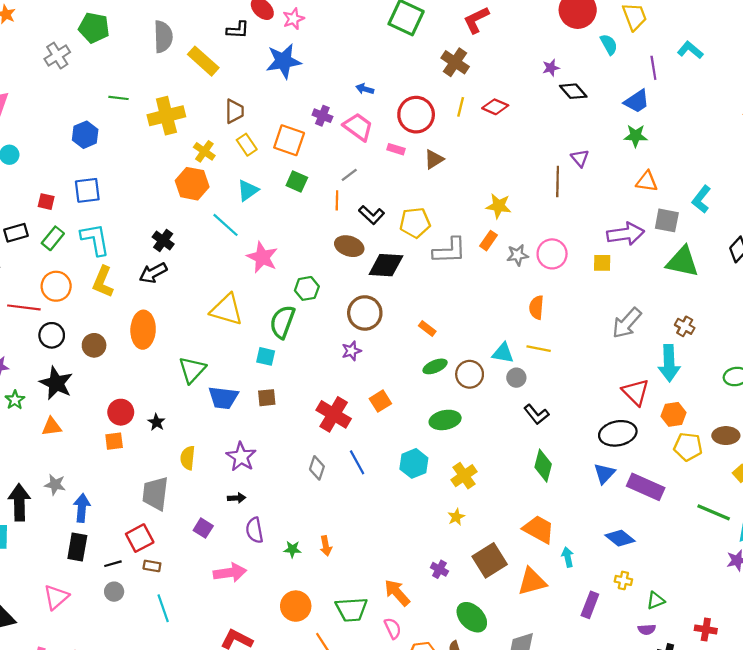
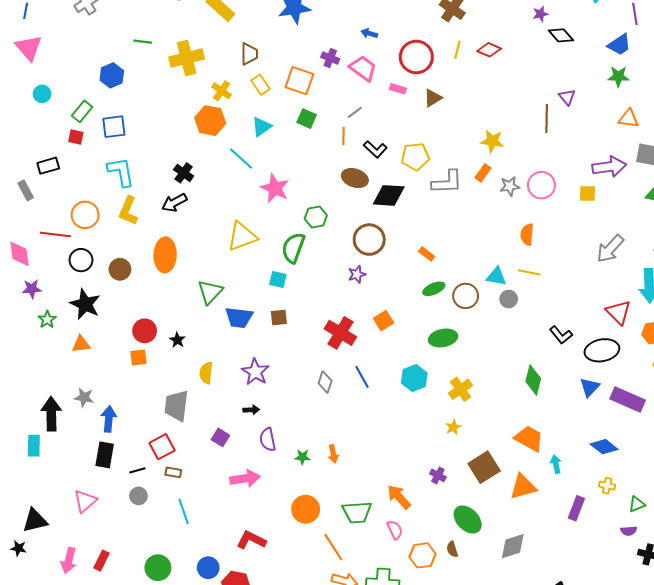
green rectangle: (53, 238) -> (82, 111), moved
yellow triangle: (227, 310) -> (242, 236), turned -36
black L-shape: (536, 414) -> (561, 335), moved

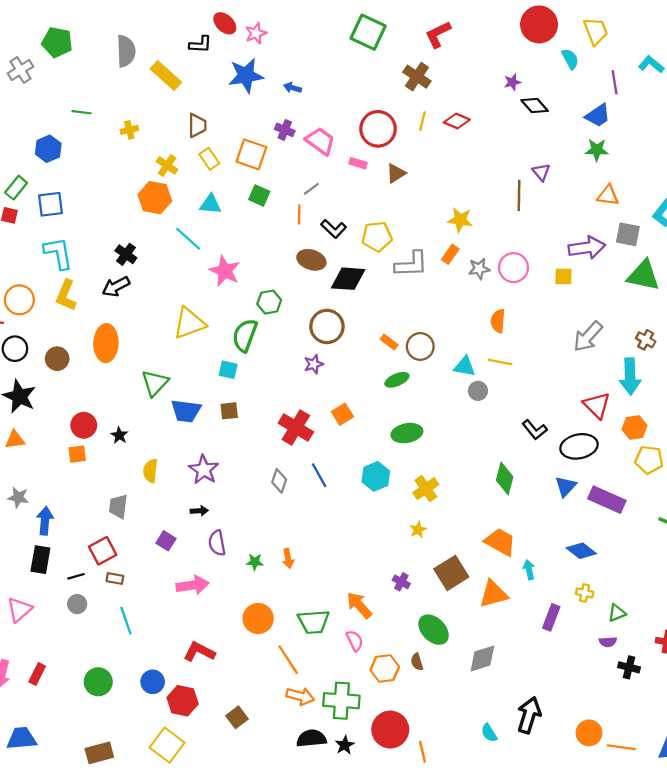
blue arrow: (369, 33) -> (293, 88), moved
yellow cross: (187, 58) -> (129, 130), size x0.5
cyan triangle: (262, 127) -> (210, 204), turned 40
brown circle: (466, 296) -> (420, 346), moved
gray trapezoid: (176, 406) -> (118, 506), size x0.7

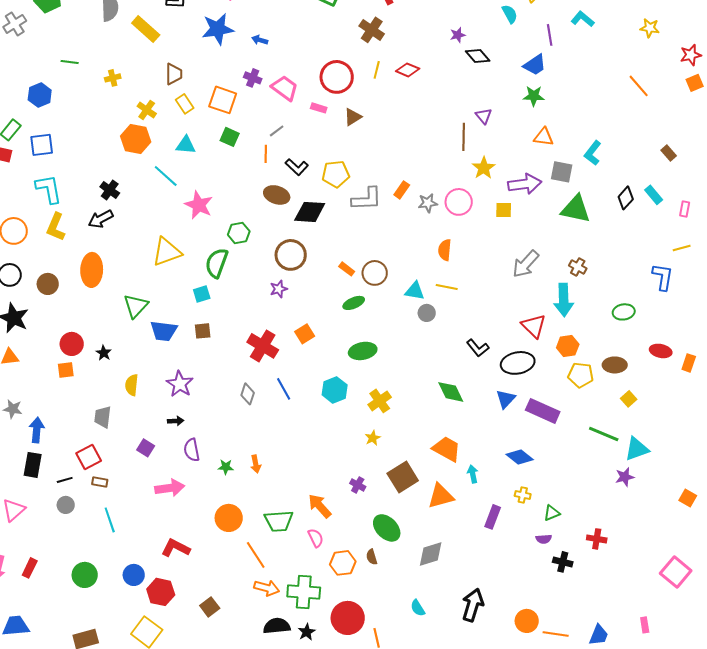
yellow star: (460, 220) -> (484, 168), moved, turned 30
cyan square: (228, 370) -> (202, 294), turned -30
green diamond: (505, 479) -> (451, 392), turned -40
cyan semicircle: (489, 733) -> (418, 608), moved

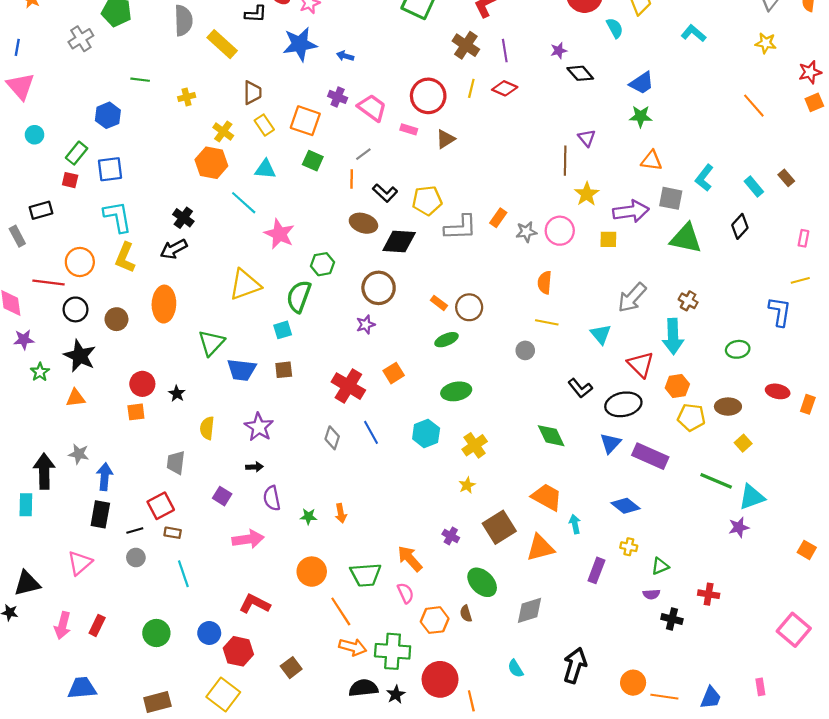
purple line: (550, 35) -> (505, 51), moved
cyan rectangle: (654, 195) -> (754, 186), moved
cyan triangle: (415, 291) -> (601, 334), moved, turned 40

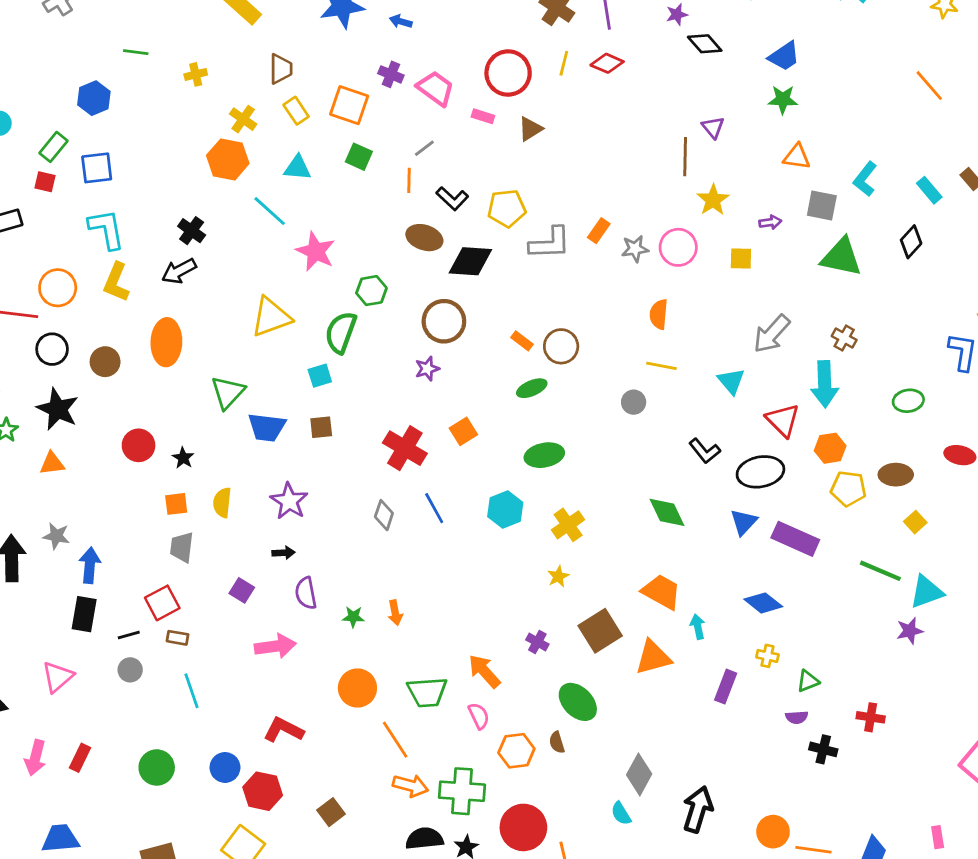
purple arrow: (631, 211) -> (770, 222), size x0.5
orange square: (136, 412) -> (176, 504), moved
gray diamond: (530, 610) -> (639, 774), moved, turned -44

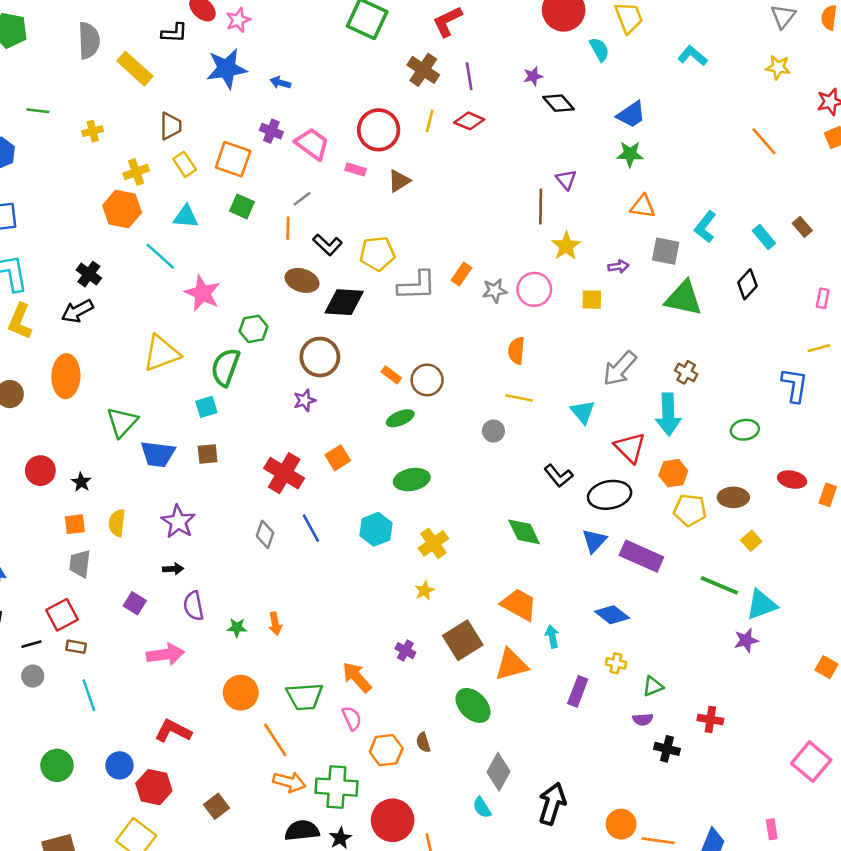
yellow cross: (243, 119) -> (136, 172), turned 35
green ellipse: (578, 702) -> (473, 705), moved

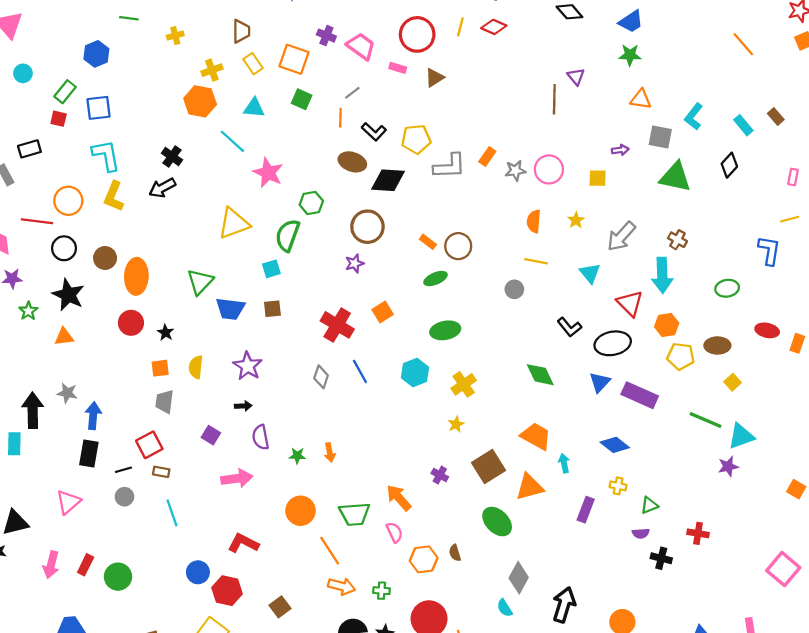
yellow star: (566, 246) -> (576, 220), moved, size x0.7
orange ellipse: (66, 376) -> (136, 276), moved
green circle: (57, 765) -> (118, 577), moved
green cross: (336, 787) -> (382, 591), size x0.5

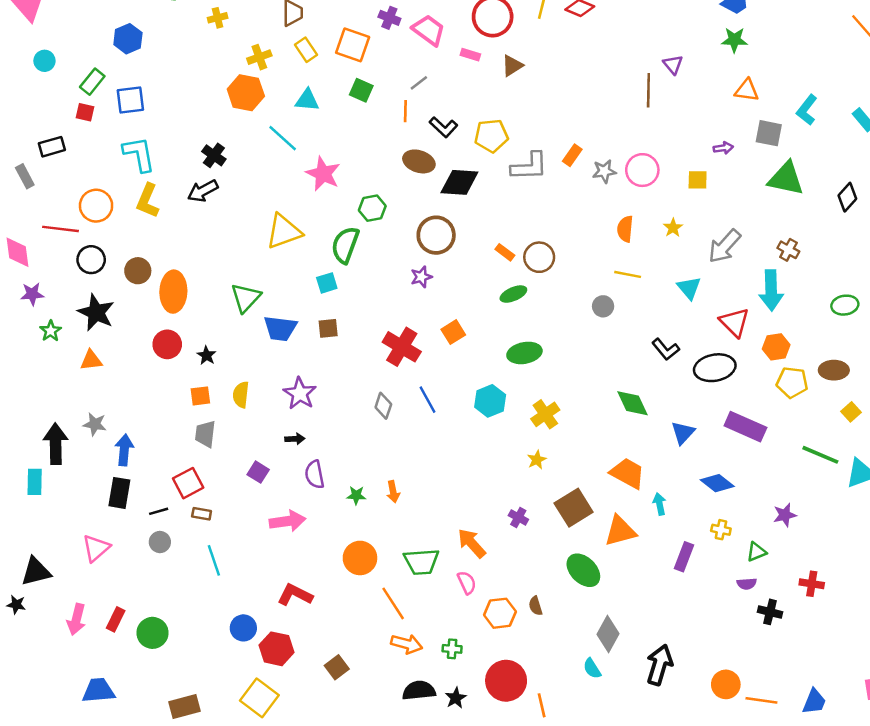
black diamond: (729, 165) -> (847, 197), moved
blue triangle: (600, 382) -> (683, 433), moved
purple star: (728, 466) -> (785, 515), moved

